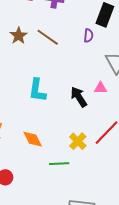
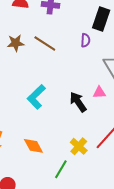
brown star: (19, 36) -> (16, 43), turned 30
cyan L-shape: (37, 90) -> (36, 97), turned 40
green line: (59, 164) -> (61, 169), turned -54

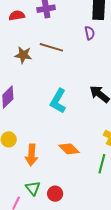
brown star: (16, 43) -> (23, 55), turned 30

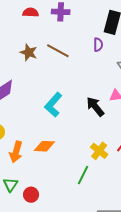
orange diamond: (69, 149) -> (44, 146), moved, turned -55

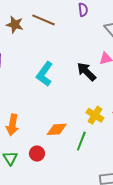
orange diamond: (44, 146) -> (57, 129), moved
red circle: (31, 195) -> (37, 154), moved

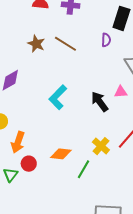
red circle: (37, 154) -> (29, 164), moved

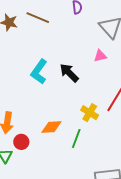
black arrow: (100, 102) -> (69, 73), moved

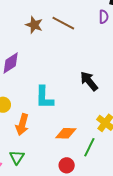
cyan L-shape: (39, 72) -> (44, 97), moved, turned -40
red circle: (21, 142) -> (67, 165), moved

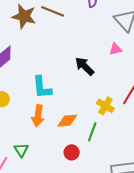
brown star: (34, 25) -> (24, 16), size x1.4
orange arrow: (22, 125) -> (38, 116), moved

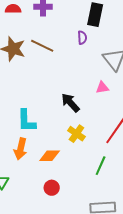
yellow cross: (105, 106) -> (76, 134), moved
green line: (92, 132) -> (101, 166), moved

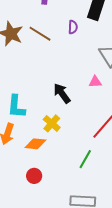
purple semicircle: (82, 38) -> (73, 27), moved
yellow cross: (76, 134) -> (52, 123), moved

